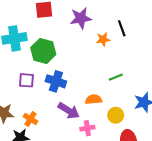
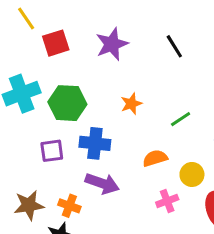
orange star: (103, 39) -> (131, 104), moved
purple arrow: (69, 111) -> (102, 183), moved
pink cross: (87, 128) -> (167, 201), moved

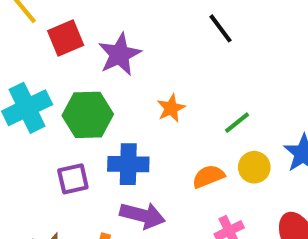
purple star: (112, 44) -> (120, 54), moved
yellow circle: (192, 174) -> (254, 167), moved

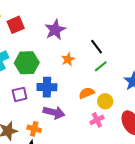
black line: (220, 28) -> (97, 47), moved
purple star: (120, 54) -> (55, 30), moved
yellow circle: (254, 167) -> (105, 101), moved

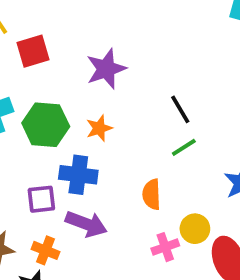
orange star: (68, 59) -> (99, 128), moved
orange semicircle: (87, 93) -> (152, 194), turned -77
purple square: (20, 94) -> (41, 199), moved
yellow circle: (105, 101) -> (195, 229), moved

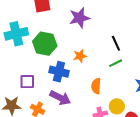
orange star: (99, 128) -> (80, 56), moved
purple square: (41, 199) -> (27, 82), moved

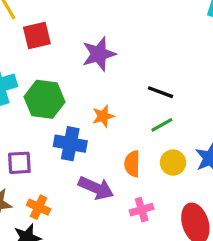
black line: (116, 43) -> (161, 92), turned -42
purple arrow: (60, 98) -> (96, 188), moved
yellow circle: (117, 106) -> (173, 163), moved

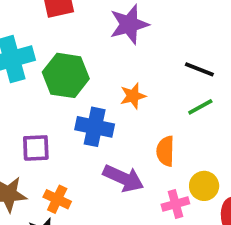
yellow circle: (173, 163) -> (204, 186), moved

